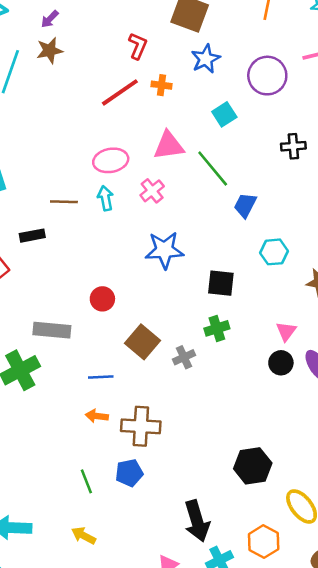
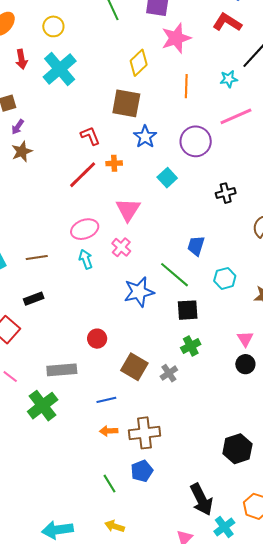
red L-shape: (138, 46) -> (90, 136), turned -35
pink triangle: (169, 146) -> (128, 210), turned -40
green line: (213, 168) -> (175, 275), moved
brown line: (64, 202) -> (37, 257), moved

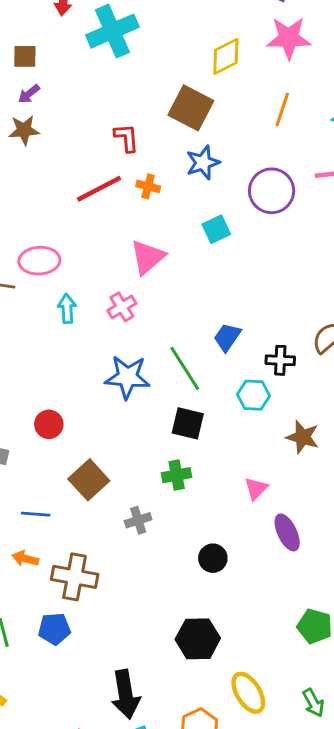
black cross: (226, 193) -> (280, 360), moved
pink ellipse: (85, 229) -> (39, 261), moved
black circle: (245, 364) -> (213, 558), moved
gray cross: (169, 373) -> (138, 520), moved

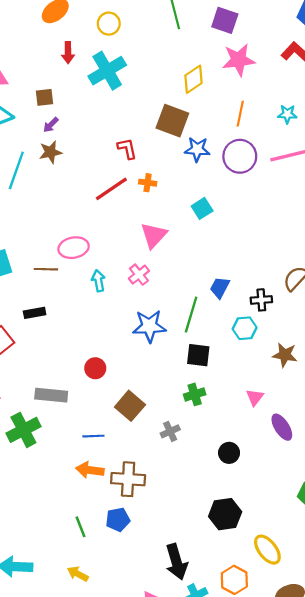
blue star: (203, 163) -> (197, 149), moved, turned 30
purple circle: (272, 191) -> (240, 156), moved
green line: (185, 368) -> (191, 315), turned 56
orange arrow: (25, 559) -> (90, 470), size x1.4

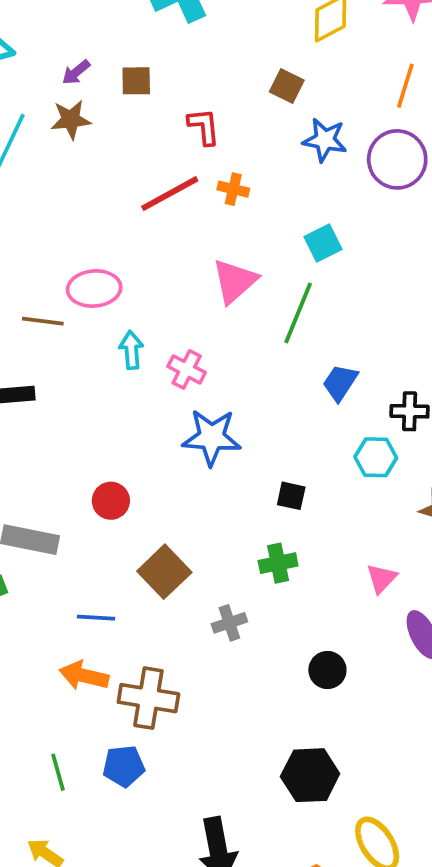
brown square: (44, 97) -> (136, 81), moved
brown square: (172, 121) -> (287, 86), size x0.6
pink cross: (139, 275) -> (187, 369), moved, turned -30
green line: (191, 315) -> (298, 313), moved
black square: (198, 355) -> (291, 496), size x0.7

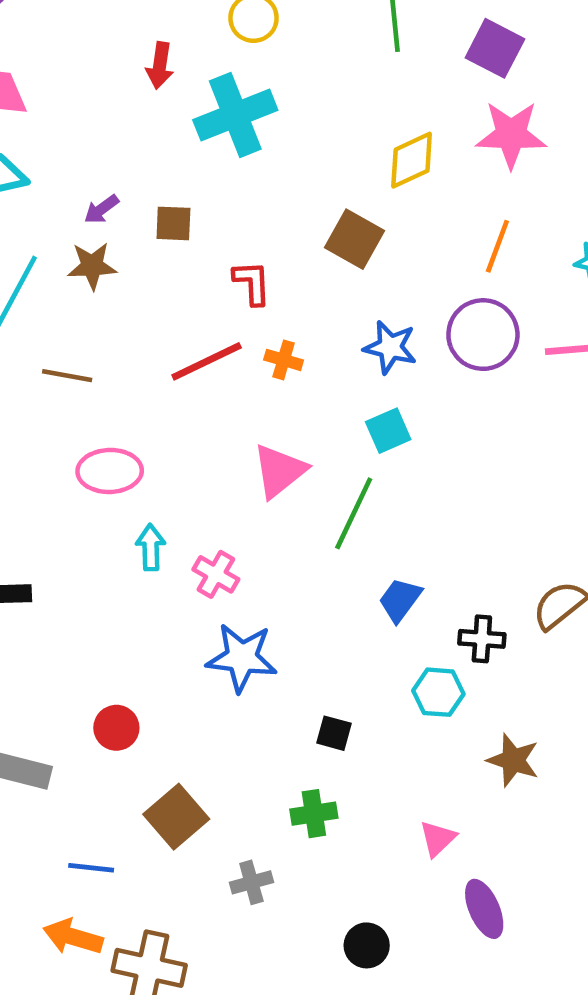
brown square: (287, 86) -> (354, 239), size x1.4
blue star: (325, 140) -> (390, 347), moved
brown line: (43, 321) -> (67, 376), moved

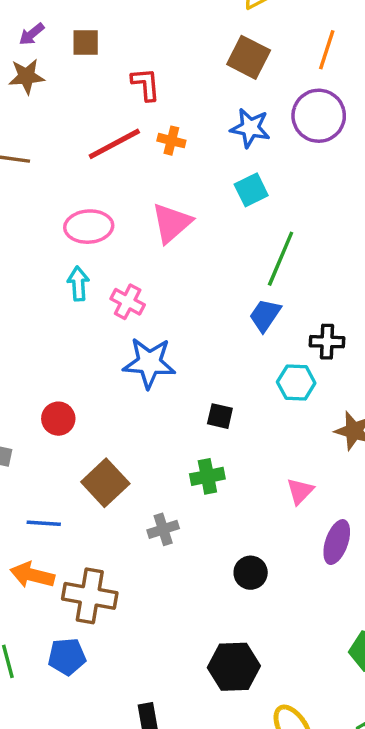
brown square: (354, 239) -> (249, 57), moved
pink ellipse: (110, 471) -> (89, 227), moved
green line: (354, 513) -> (281, 259), moved
purple ellipse: (484, 909) -> (337, 542), turned 45

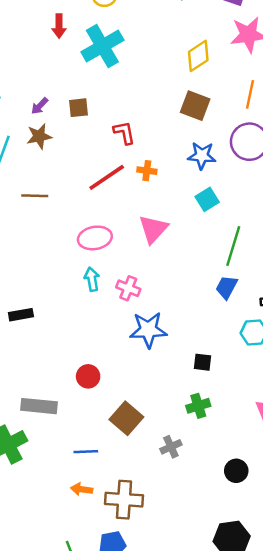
orange arrow: (32, 575) -> (82, 489), size x0.7

